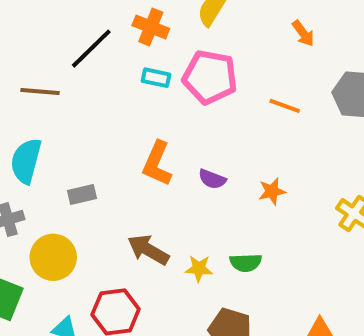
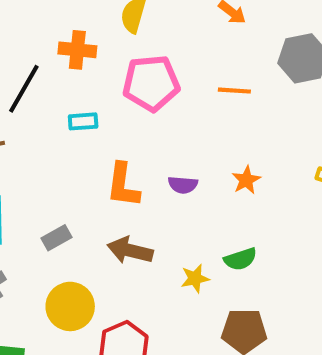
cyan rectangle: (156, 78) -> (83, 121), moved
brown arrow: (148, 250) -> (130, 250), moved
yellow circle: (53, 257) -> (70, 306), moved

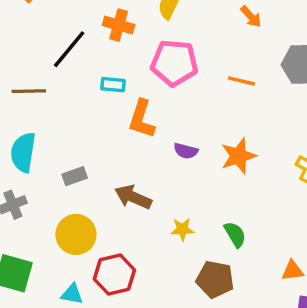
orange star: (246, 180) -> (238, 156), size x1.5
orange L-shape: (123, 185) -> (142, 119), moved
green semicircle: (240, 259) -> (235, 234), moved, turned -112

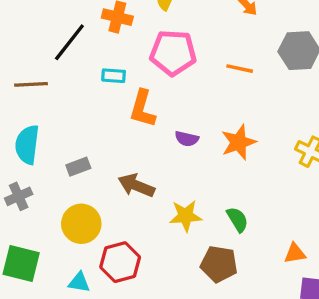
yellow star: (182, 229) -> (186, 216), size x1.4

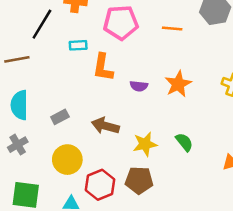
brown pentagon: (219, 264) -> (139, 180), moved

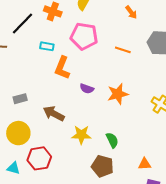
brown pentagon: (139, 180) -> (102, 166), moved

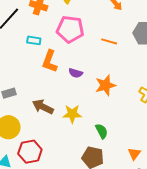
purple semicircle: (87, 89) -> (76, 73), moved
yellow star: (81, 135) -> (72, 114), moved
orange triangle: (145, 164) -> (134, 154), turned -48

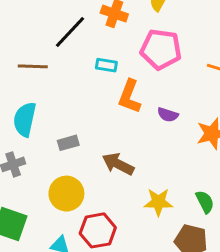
yellow star: (72, 114) -> (158, 202), moved

